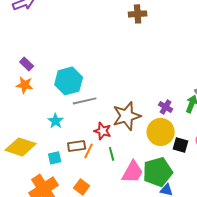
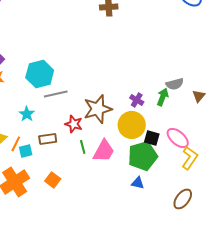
orange line: (89, 151) -> (16, 144), moved
pink trapezoid: (133, 172) -> (104, 151), moved
green pentagon: (158, 172) -> (143, 156), moved

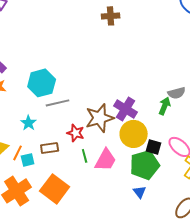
purple cross: (137, 100) -> (126, 109), moved, size x1.6
orange square: (53, 180) -> (55, 189), size x1.8
blue triangle: (138, 183) -> (140, 192), turned 40

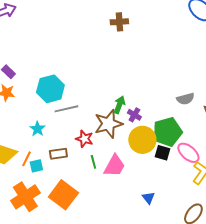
green arrow: (165, 106) -> (119, 105), moved
purple cross: (126, 109) -> (134, 115), size x0.6
green pentagon: (145, 165) -> (167, 132), moved

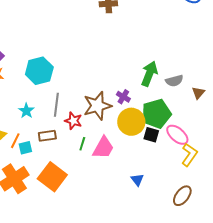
green arrow: (119, 105) -> (149, 74), moved, size x1.4
gray line: (66, 109) -> (56, 105), moved, turned -70
green line: (93, 162) -> (82, 144), turned 32

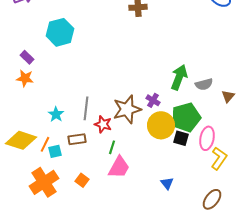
cyan hexagon: (39, 71) -> (60, 32), moved
pink ellipse: (177, 135) -> (207, 138), turned 60
pink trapezoid: (103, 148) -> (119, 167), moved
orange square: (52, 177) -> (82, 180), size x0.5

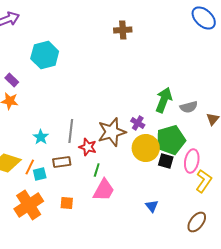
orange square: (82, 180) -> (67, 203), turned -32

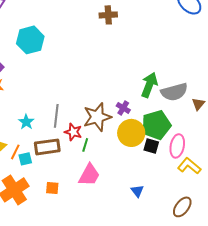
gray semicircle: (189, 107) -> (174, 92), size x1.5
brown rectangle: (62, 162) -> (47, 147), size x1.4
green line: (97, 170) -> (85, 145), moved
yellow L-shape: (204, 181) -> (189, 166), turned -85

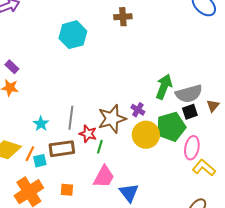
cyan hexagon: (30, 40) -> (73, 35), moved
black square: (151, 146) -> (190, 112), moved, turned -35
blue triangle: (137, 191) -> (129, 193), moved, size x1.5

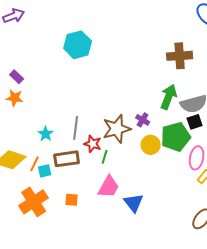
brown cross: (123, 17) -> (180, 56), moved, size x1.4
yellow circle: (146, 135) -> (151, 145), size x0.7

